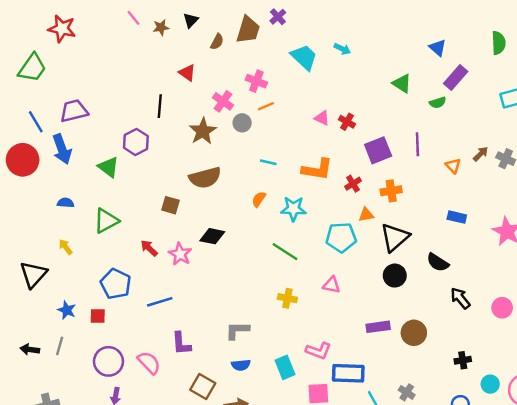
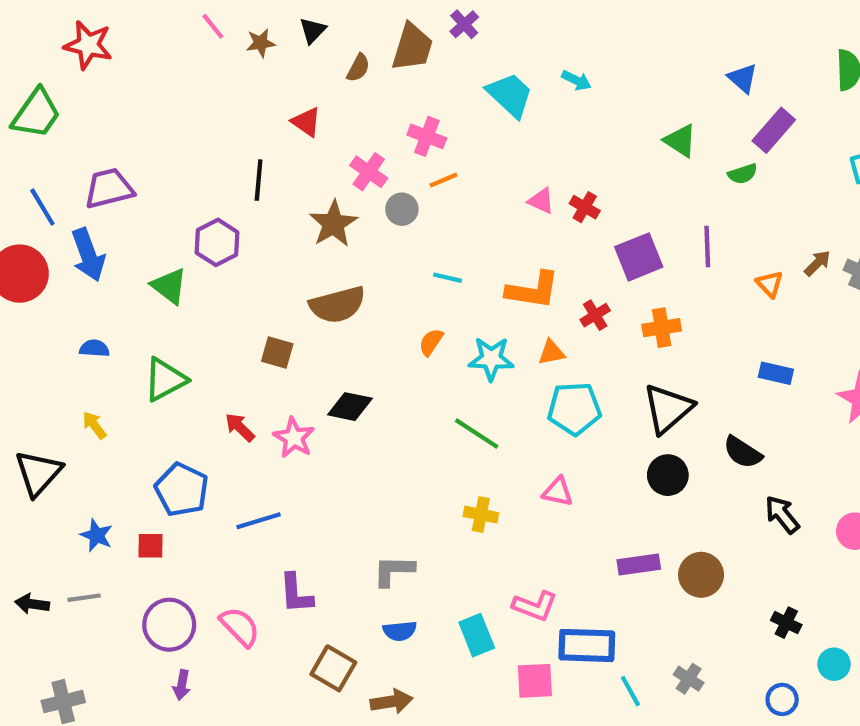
orange triangle: (366, 215) -> (551, 353), moved
gray line: (60, 346) -> (84, 598), turned 66
black cross: (463, 360) -> (786, 623), turned 35

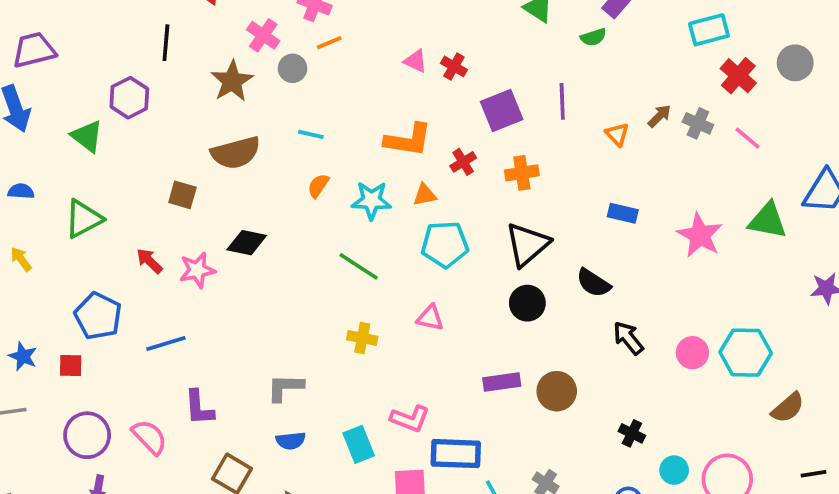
cyan line: (448, 278) -> (311, 134), moved
pink star: (294, 438) -> (197, 270), turned 30

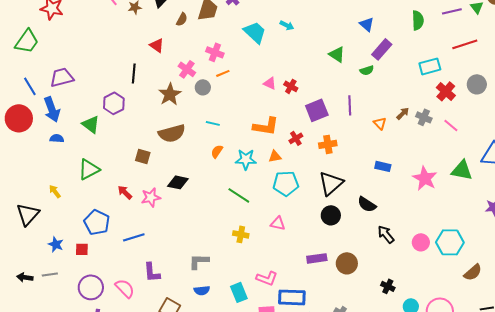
blue semicircle: (21, 191) -> (57, 138), moved

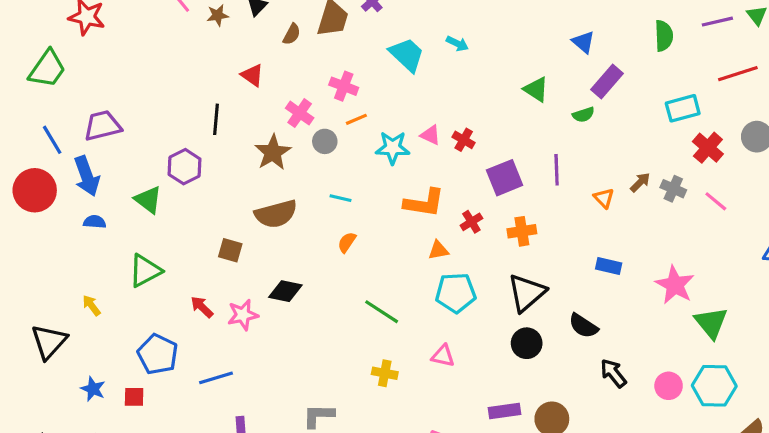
cyan star: (246, 159) -> (393, 148), moved
green triangle: (462, 170) -> (711, 323), moved, turned 40

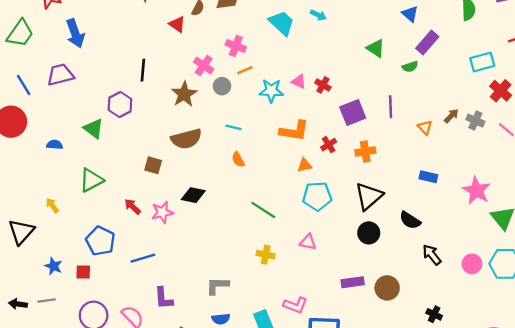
red triangle: (252, 75) -> (177, 24), moved
blue arrow: (87, 176) -> (75, 33), moved
orange semicircle: (347, 242) -> (238, 160), turned -63

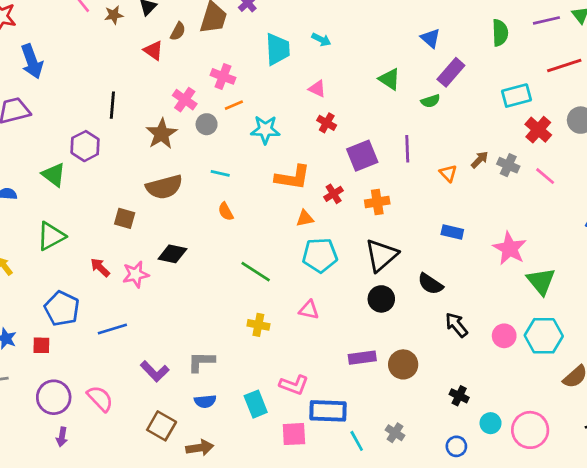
cyan trapezoid: (282, 23) -> (278, 49), turned 44
pink triangle: (299, 82) -> (317, 89), moved
purple L-shape: (164, 298) -> (155, 371), moved, turned -40

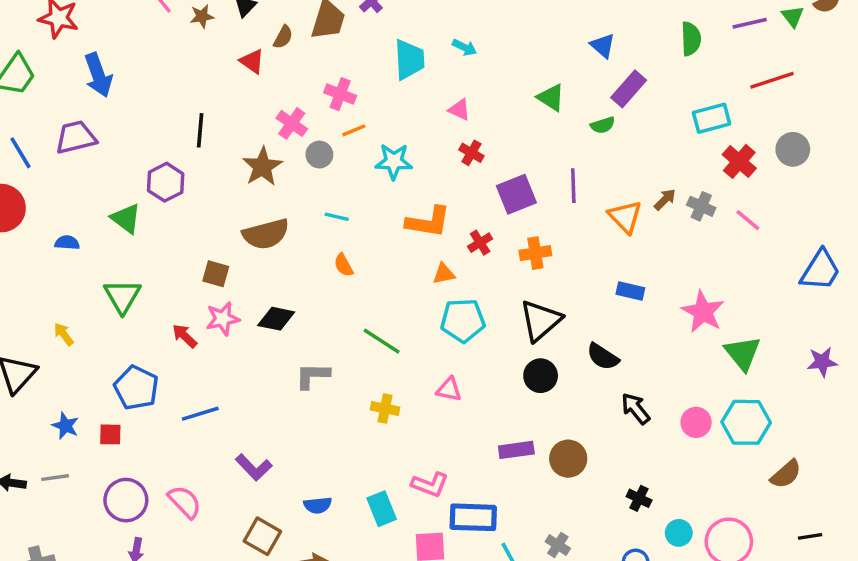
orange triangle: (448, 173) -> (625, 217), size x1.5
green triangle: (51, 236) -> (122, 296), turned -32
pink star: (136, 274) -> (223, 319), moved
gray L-shape: (201, 362) -> (312, 376), moved

